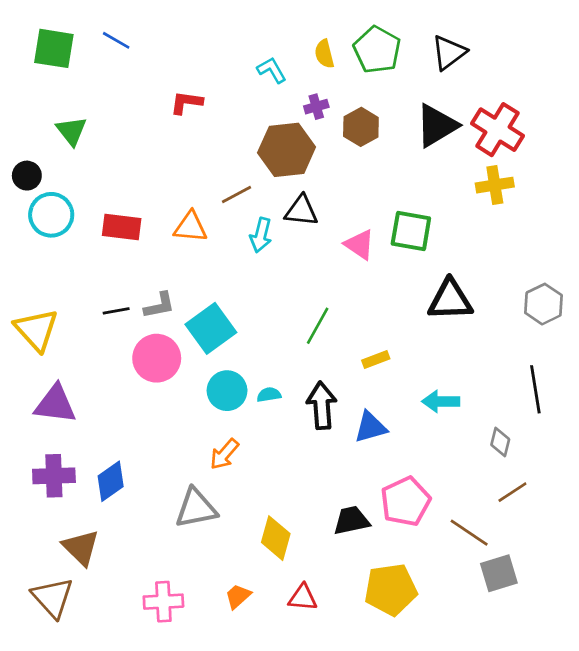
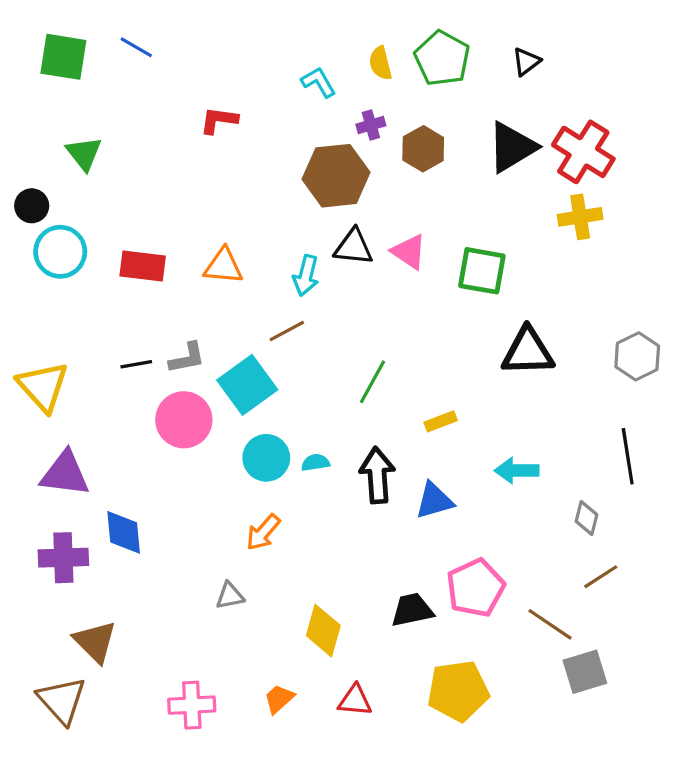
black triangle: (449, 52) -> (526, 62), size x0.7
brown line: (236, 195) -> (287, 331), moved
pink triangle: (360, 245) -> (409, 252), moved
blue diamond: (111, 481) -> (124, 532), moved, turned -60
gray triangle: (196, 508) -> (230, 596), size x0.6

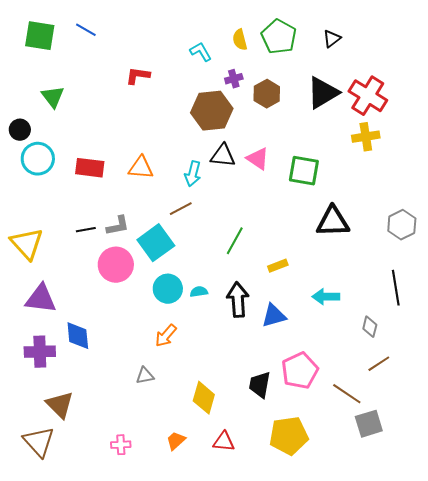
black trapezoid: (412, 610) -> (260, 385), turned -68
pink cross: (192, 705) -> (121, 445), size x0.7

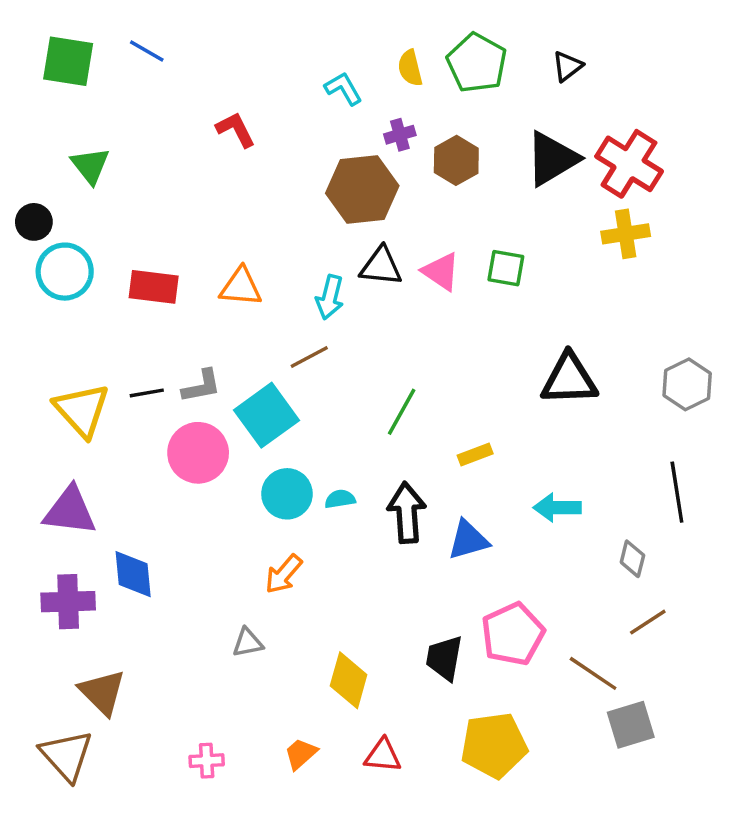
red L-shape: (138, 76) -> (236, 130), turned 55
green square: (304, 171) -> (506, 268), moved, size x0.7
yellow triangle: (27, 244) -> (82, 410), moved

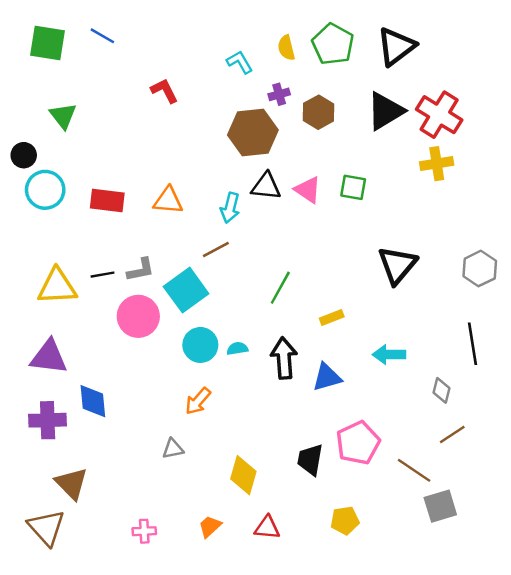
black triangle: (567, 66) -> (396, 47), size x1.8
black triangle: (569, 379) -> (397, 265), turned -48
yellow triangle: (82, 410) -> (57, 286), turned -51
yellow pentagon: (494, 745) -> (345, 520), size x0.6

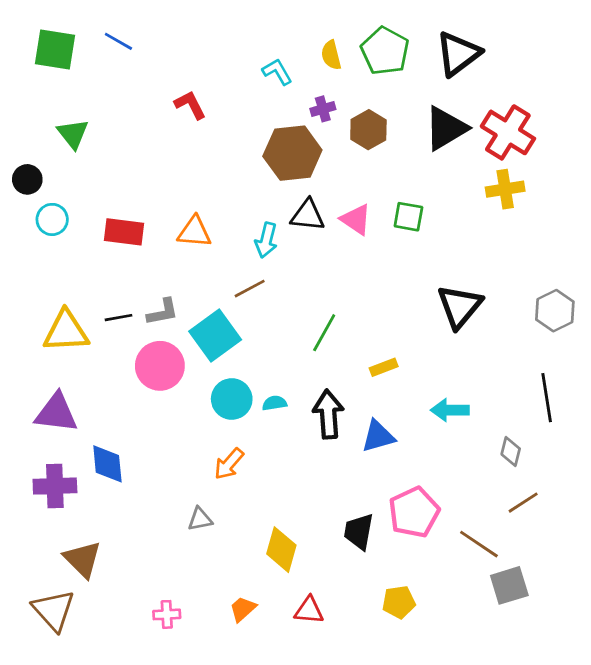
cyan circle: (45, 190) -> (52, 219), size x0.7

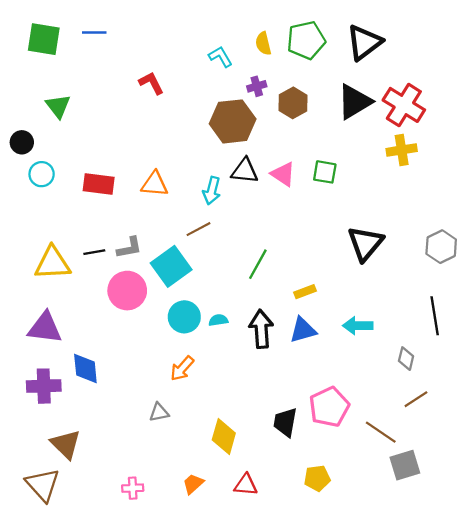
blue line: (118, 41) -> (94, 33), turned -30
green pentagon: (385, 51) -> (306, 40), turned 30
blue triangle: (378, 436) -> (303, 330), moved

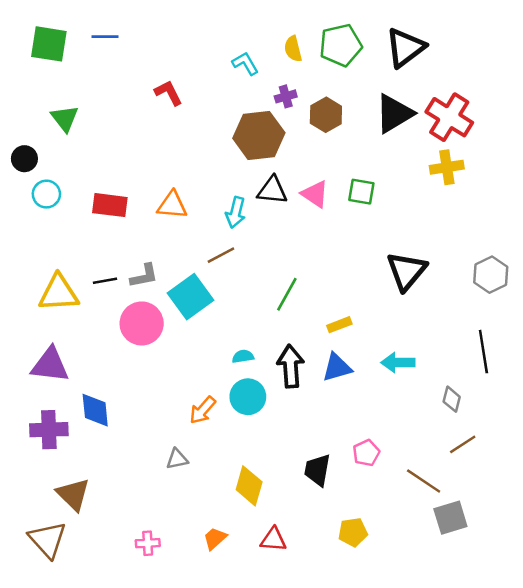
cyan circle: (184, 317) -> (248, 397), moved
pink pentagon: (329, 407) -> (366, 453), size x0.6

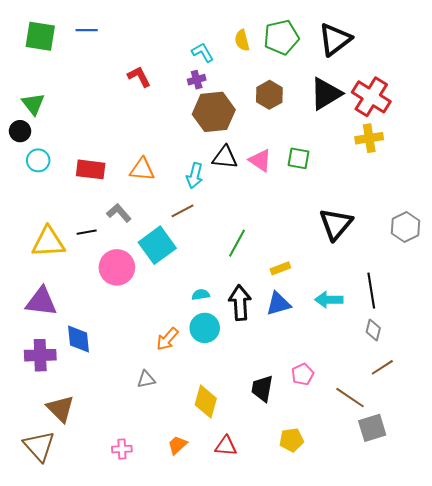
purple cross: (286, 96) -> (197, 80), moved
green triangle: (65, 118) -> (33, 104), moved
gray L-shape: (144, 276) -> (119, 213), moved, turned -120
black line: (483, 352) -> (371, 291), moved

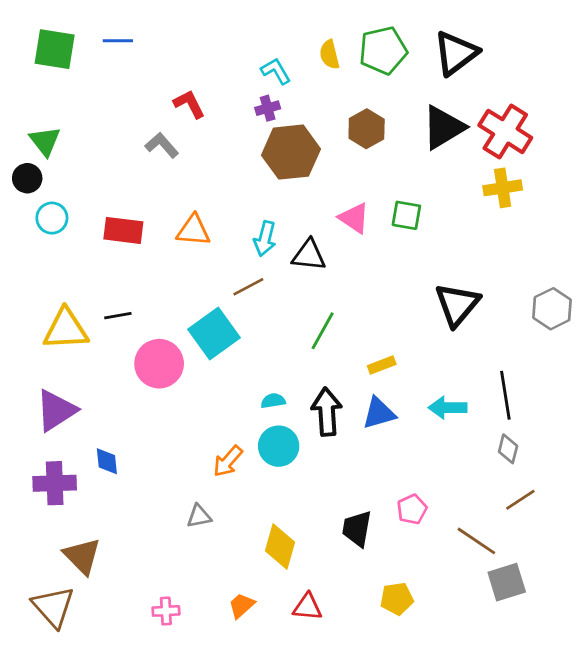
black triangle: (225, 157) -> (309, 255), moved
gray L-shape: (119, 213) -> (162, 145), moved
purple triangle: (41, 302) -> (56, 410), turned -40
blue diamond: (79, 339) -> (107, 461), size x0.7

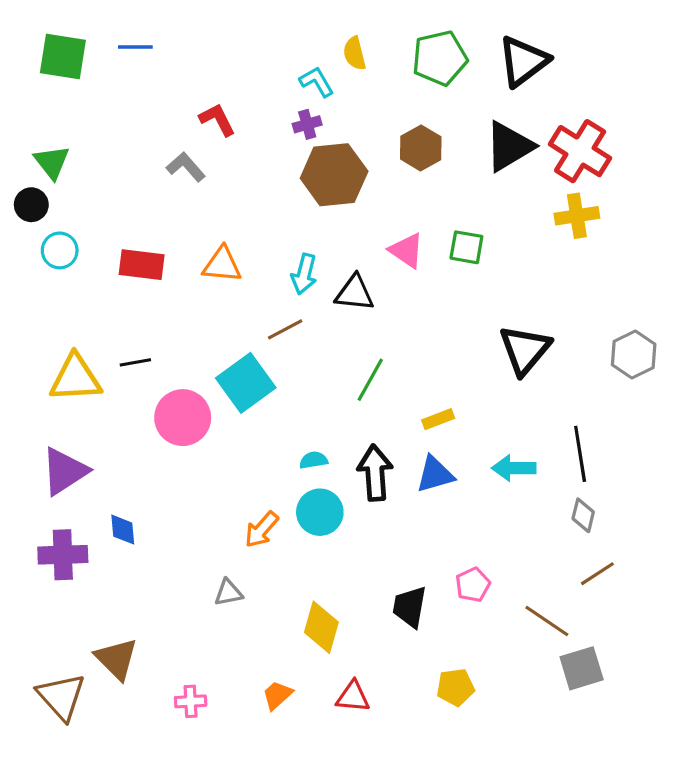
yellow semicircle: (329, 55) -> (355, 53), moved
brown triangle: (82, 556) -> (116, 659), moved

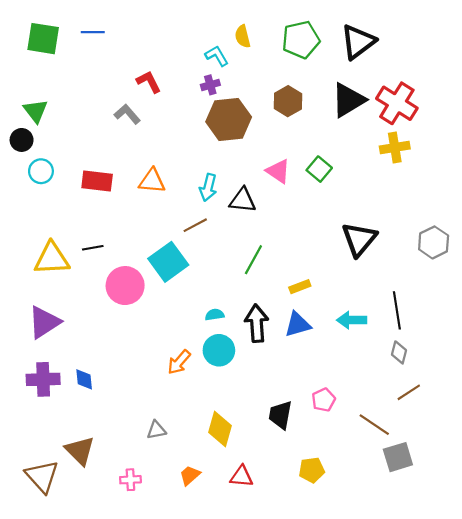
green square: (466, 247) -> (319, 169), turned 30
blue diamond: (123, 530) -> (84, 379), moved
gray triangle: (228, 593) -> (156, 430), moved

